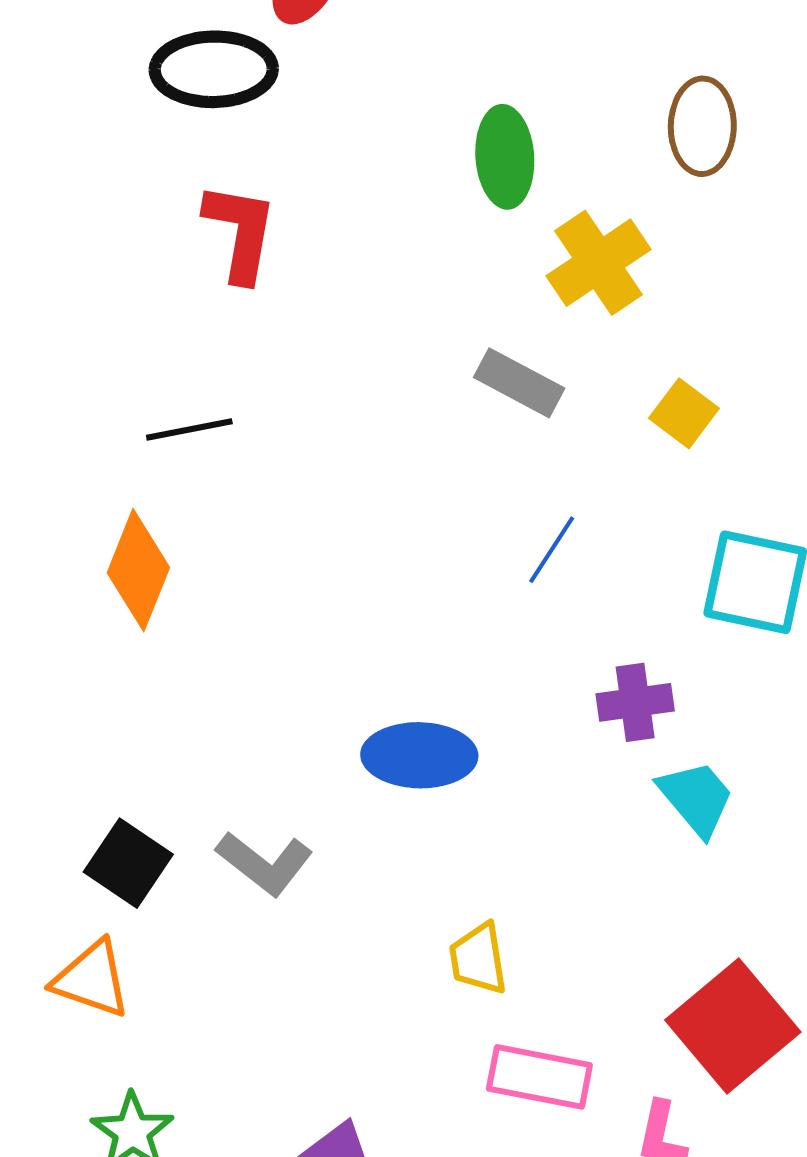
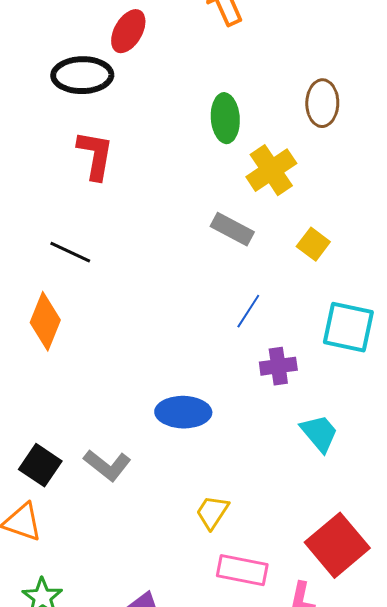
black line: (189, 430) -> (70, 252), turned 36
purple cross: (635, 702) -> (278, 366), moved
yellow trapezoid: (478, 959) -> (212, 512), turned 42

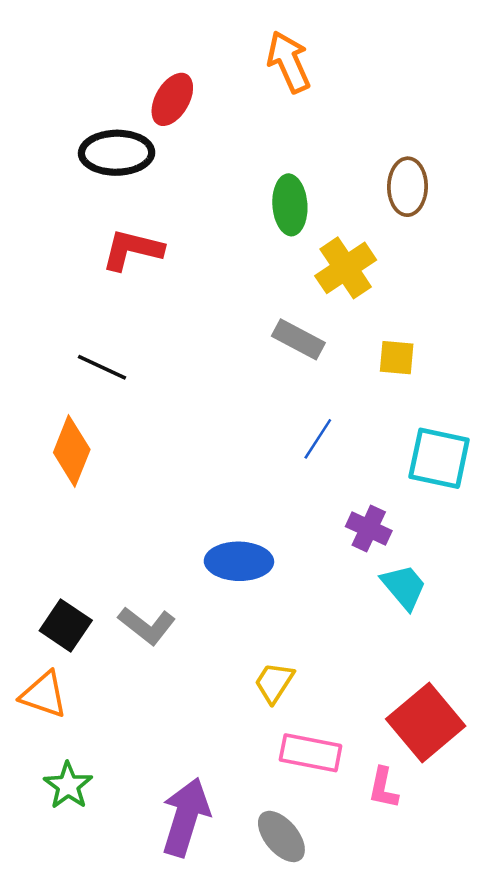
red L-shape: (95, 155) -> (132, 250), turned -86
yellow square: (313, 244) -> (397, 358), turned -32
purple cross: (278, 366) -> (369, 529), moved, turned 33

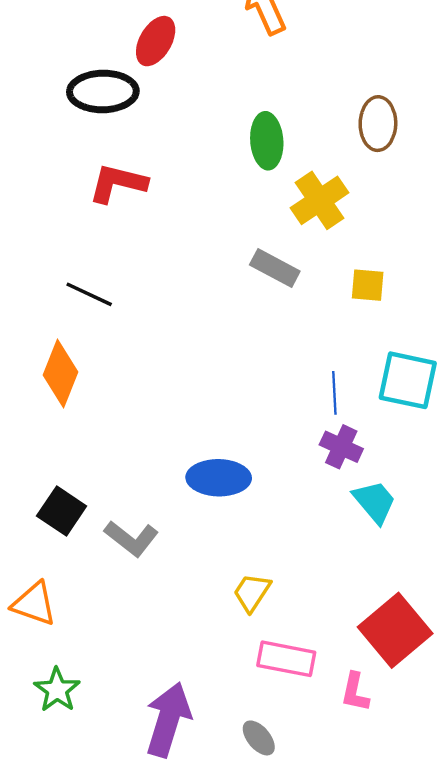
blue line: (318, 439) -> (334, 393), moved, turned -36
black square: (66, 626) -> (62, 511), moved
gray ellipse: (281, 836) -> (259, 738), size x0.7

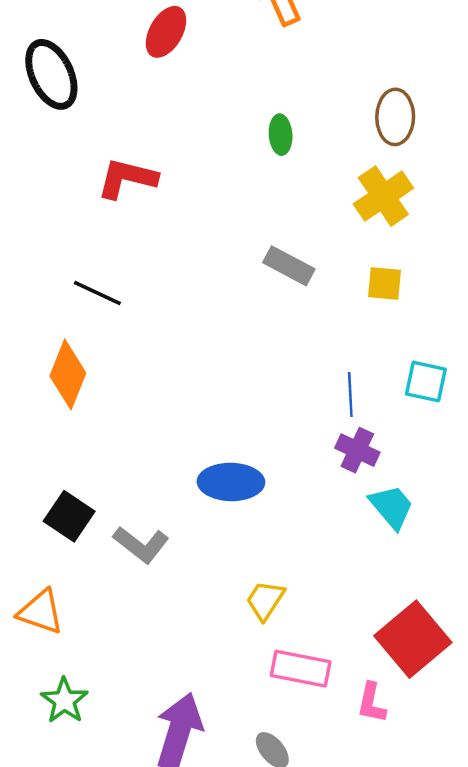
black ellipse: (103, 91) -> (51, 74), moved, turned 66
green ellipse: (267, 141) -> (281, 135), size x0.7
yellow cross: (319, 200) -> (383, 196), moved
cyan square: (408, 380) -> (426, 382), size x0.7

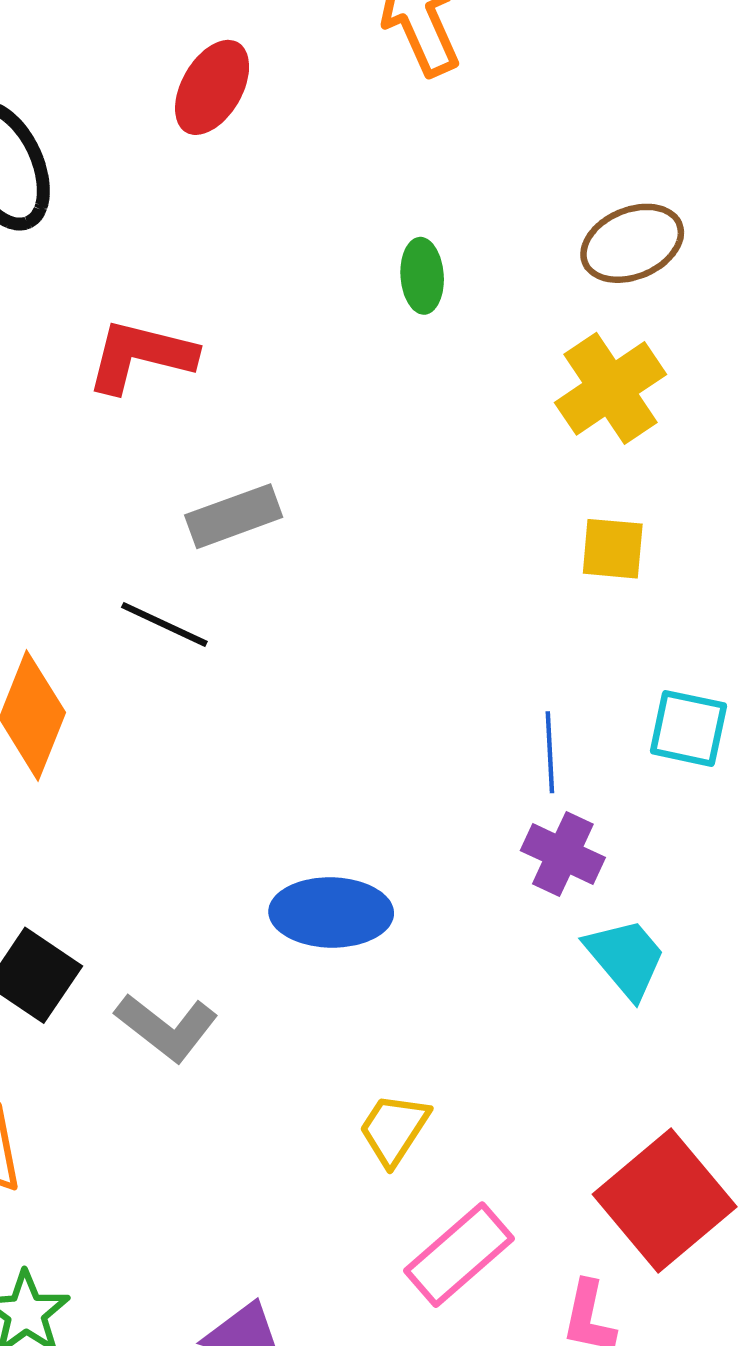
brown ellipse: (395, 117) -> (632, 243), turned 66
gray rectangle: (289, 266) -> (234, 516), moved, turned -48
black line: (97, 293) -> (164, 624), moved
pink rectangle: (301, 669) -> (459, 1255), turned -52

